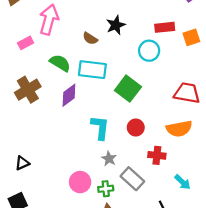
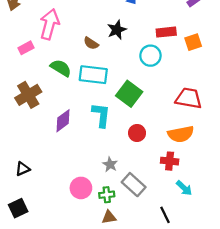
purple diamond: (69, 95) -> (63, 121), moved
cyan L-shape: (100, 127) -> (101, 115), moved
red cross: (157, 155) -> (170, 161), moved

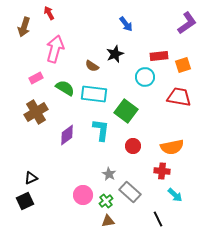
pink rectangle: (26, 48) -> (36, 78), moved
red trapezoid: (189, 98) -> (179, 97), moved
green cross: (107, 195) -> (106, 201), turned -32
black square: (18, 208) -> (25, 201), moved

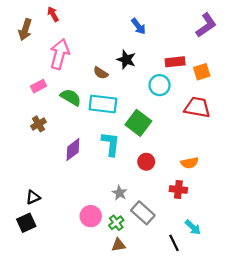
black star: (115, 54) -> (126, 60), turned -30
brown cross: (36, 112) -> (39, 124), size x0.6
orange semicircle: (172, 147) -> (190, 163), size x0.7
cyan arrow: (175, 195) -> (193, 227), moved

